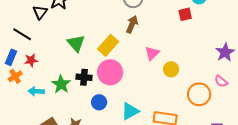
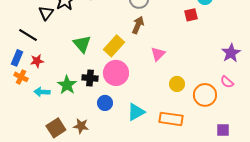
yellow circle: (171, 69) -> (177, 84), moved
orange cross: (15, 76) -> (21, 77), turned -32

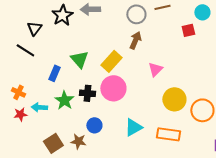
black triangle: (46, 13) -> (34, 28), moved
blue rectangle: (17, 58) -> (54, 73), moved
red star: (37, 61) -> (20, 114), moved
yellow circle: (177, 84) -> (174, 99), size x1.5
blue circle: (105, 103) -> (94, 125), moved

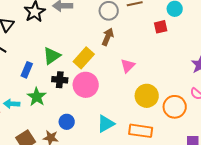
green triangle: (79, 59) -> (52, 56), turned 36
black cross: (87, 93) -> (60, 80), moved

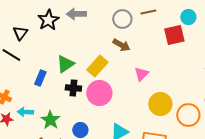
red square: (161, 27) -> (174, 35), size x1.5
brown arrow: (108, 37) -> (121, 45), turned 96
green star: (37, 97) -> (50, 120), moved

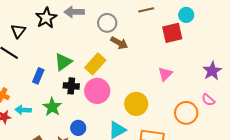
gray circle: (122, 19) -> (107, 23), moved
pink triangle: (141, 74) -> (165, 74), moved
yellow circle: (160, 104) -> (136, 104), moved
green star: (50, 120) -> (52, 107), moved

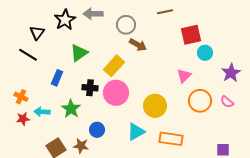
cyan circle: (186, 15) -> (205, 53), moved
green triangle: (63, 62) -> (79, 53), moved
orange circle: (186, 113) -> (200, 101), moved

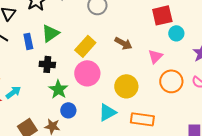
brown arrow: (138, 45) -> (123, 43), moved
blue rectangle: (57, 78) -> (28, 41), moved, turned -35
black cross: (90, 88) -> (47, 64), moved
green star: (71, 109) -> (58, 89), moved
cyan arrow: (42, 112) -> (13, 92), turned 140

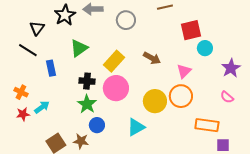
blue rectangle: (28, 41) -> (51, 68), moved
black cross: (47, 64) -> (87, 81), moved
orange circle: (171, 81) -> (181, 96), moved
orange rectangle: (142, 119) -> (207, 125), moved

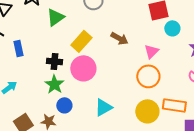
green triangle: (79, 48) -> (55, 17), moved
yellow circle: (155, 101) -> (147, 111), moved

